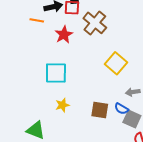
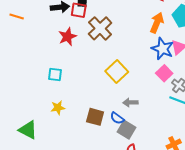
orange line: (37, 20) -> (17, 16), moved
cyan square: (56, 73) -> (55, 75), size x0.6

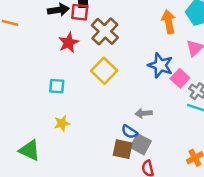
orange arrow: (157, 23) -> (169, 22), turned -30
blue star: (163, 49) -> (160, 65), moved
yellow square: (117, 71) -> (104, 71), moved
brown square: (95, 117) -> (123, 149), moved

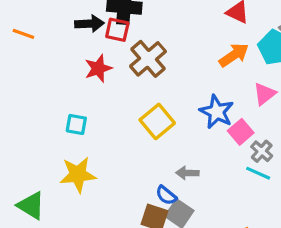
orange arrow: (169, 22) -> (234, 55), turned 60
yellow square: (104, 71) -> (157, 121), moved
yellow star: (62, 123) -> (78, 175), size x1.6

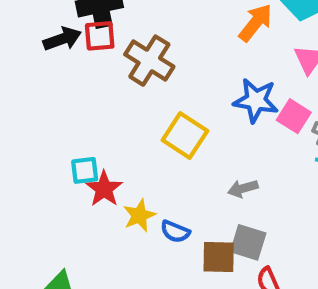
red star: (98, 68) -> (104, 189), moved
yellow star: (78, 175) -> (139, 215), moved, size x0.7
blue semicircle: (166, 195) -> (175, 231), moved

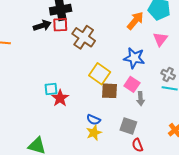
pink square: (294, 116) -> (132, 84), moved
gray arrow: (243, 188) -> (141, 99), moved, turned -80
yellow star: (139, 215) -> (94, 133), moved
brown square: (219, 257) -> (110, 91), moved

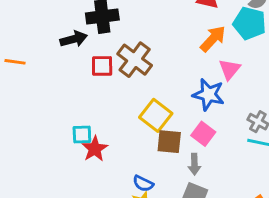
red square: (60, 25) -> (102, 66), moved
pink triangle: (160, 39) -> (230, 69), moved
gray arrow: (141, 99) -> (194, 164), moved

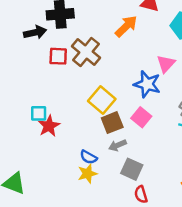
orange arrow: (213, 39) -> (126, 26), moved
brown square: (169, 142) -> (112, 123), turned -30
gray arrow: (194, 164) -> (118, 145), moved, turned 66

